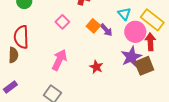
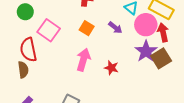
pink square: (62, 22) -> (49, 30), moved, size x1.5
orange square: (93, 26) -> (87, 28), moved
pink arrow: (59, 60) -> (83, 60), moved

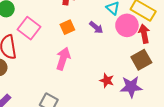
orange square: (87, 28) -> (67, 27), turned 32
purple star: (146, 51) -> (131, 87), moved, turned 30
red star: (111, 68) -> (107, 81), moved

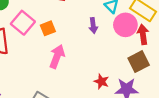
orange square: (67, 27) -> (48, 28), moved
purple arrow: (96, 27) -> (93, 25), turned 40

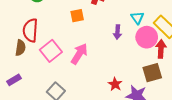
pink square: (23, 23) -> (51, 51), moved
orange square: (48, 28) -> (77, 16), moved

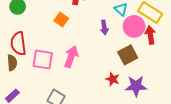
orange square: (77, 16) -> (61, 20), turned -32
pink square: (51, 51) -> (43, 60), turned -30
brown square: (152, 73) -> (128, 55), moved

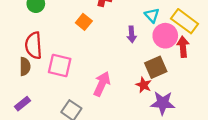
pink arrow: (71, 57) -> (102, 84), moved
red star: (113, 79) -> (144, 85), moved

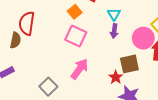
cyan triangle: (152, 15) -> (114, 14), moved
pink square: (60, 65) -> (76, 36), moved

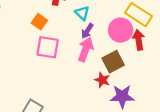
purple arrow: (114, 31) -> (87, 31), turned 40
pink arrow: (79, 69) -> (86, 49), moved

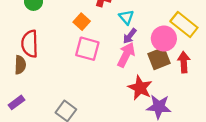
red arrow: (139, 40) -> (184, 62), moved
brown square: (113, 62) -> (159, 58), moved
red star: (102, 80) -> (140, 88), size x1.5

